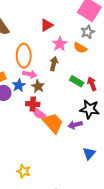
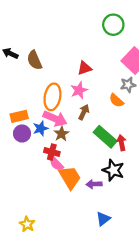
pink star: (60, 44) -> (79, 90), moved
pink arrow: (30, 74) -> (55, 118), size x1.5
green rectangle: (77, 81) -> (105, 137), size x1.5

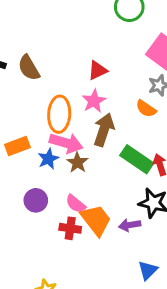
brown arrow: (84, 112) -> (104, 130), size x1.5
purple circle: (22, 133) -> (36, 200), moved
red cross: (52, 152) -> (70, 228), moved

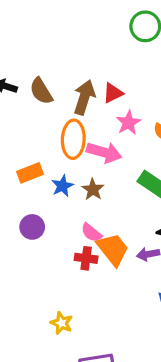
pink star: (94, 101) -> (128, 123), moved
brown arrow: (104, 130) -> (84, 97), moved
pink arrow: (66, 143) -> (104, 152), moved
purple circle: (36, 200) -> (32, 227), moved

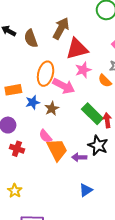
red triangle: (113, 93) -> (77, 49), size x1.6
brown arrow: (84, 97) -> (61, 28), moved
red cross: (86, 258) -> (17, 149), moved

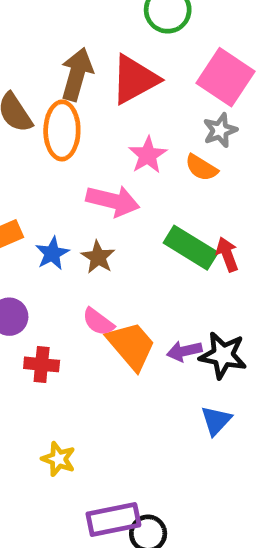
red triangle: (77, 49) -> (135, 79), moved
orange ellipse: (46, 74) -> (62, 130), moved
black star: (98, 145) -> (223, 355), moved

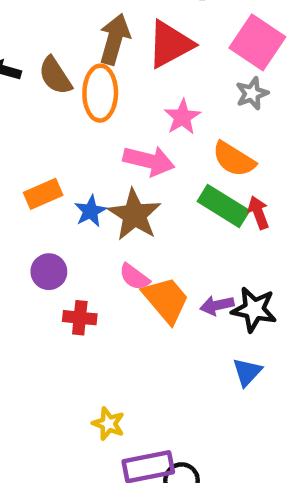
orange semicircle: (201, 168) -> (234, 159), moved, size x1.4
brown star: (98, 257) -> (134, 215), size x1.6
yellow star: (58, 459) -> (108, 424), moved

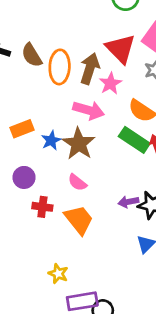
brown arrow: (115, 39) -> (90, 69), moved
red triangle: (170, 44) -> (120, 49), moved, turned -48
orange trapezoid: (166, 300) -> (79, 220), moved

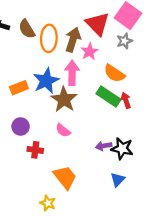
pink arrow: (89, 110) -> (72, 73), turned -105
blue star: (51, 140) -> (46, 81), moved, size x1.6
orange trapezoid: (79, 220) -> (65, 177), moved

